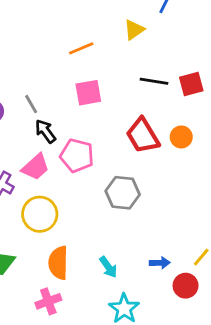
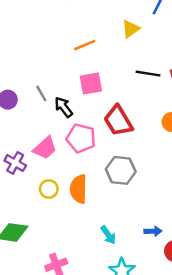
black arrow: (45, 131) -> (64, 107), moved
red trapezoid: (143, 136) -> (118, 121), moved
yellow circle: (40, 214) -> (49, 189), size x0.6
orange semicircle: (58, 263) -> (79, 189), moved

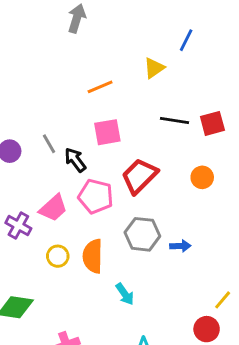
red trapezoid: (118, 121) -> (139, 176), turned 76
blue arrow: (153, 231) -> (180, 246), moved
cyan arrow: (108, 235) -> (125, 294), moved

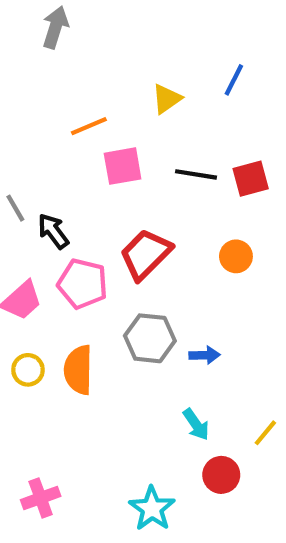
blue line: (186, 40) -> (234, 80), moved
pink square: (107, 132) -> (123, 166), moved
cyan arrow: (125, 294) -> (196, 424), moved
red circle: (207, 329) -> (221, 475), moved

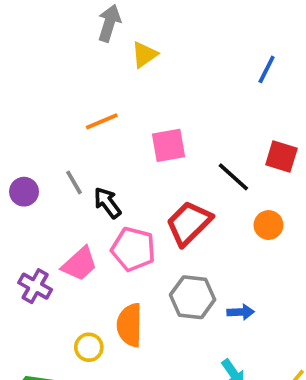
yellow triangle: (167, 99) -> (144, 55), moved
orange line: (89, 126) -> (102, 121), moved
black line: (196, 174) -> (233, 177), moved, turned 33
red square: (251, 179) -> (281, 156), turned 32
yellow circle: (28, 370) -> (89, 347), moved

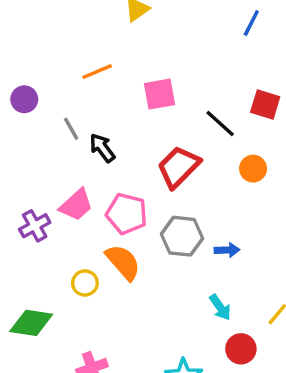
purple circle: (24, 192) -> (24, 99), moved
pink pentagon: (133, 249) -> (127, 214), moved
purple cross: (35, 286) -> (35, 226), turned 32
orange semicircle: (130, 325) -> (123, 262), turned 138

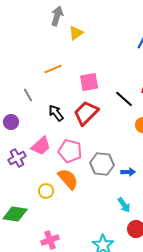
purple circle: (24, 99) -> (11, 122), moved
gray line: (71, 129) -> (28, 95), moved
red trapezoid: (179, 167) -> (86, 113), moved

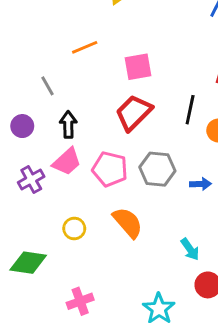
black line: (124, 99) -> (190, 110), moved, turned 60
black arrow: (56, 113) -> (68, 125), moved, turned 36
gray hexagon: (102, 164) -> (157, 169), moved
blue arrow: (128, 172) -> (200, 184), moved
orange semicircle: (68, 179) -> (128, 223), moved

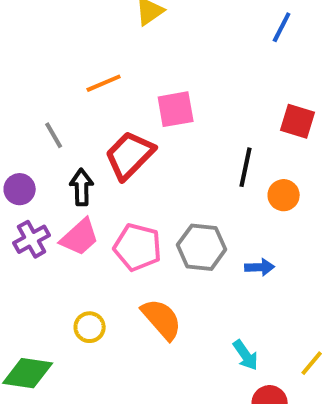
red trapezoid: (134, 113) -> (130, 155), moved
purple cross: (31, 179) -> (32, 239), moved

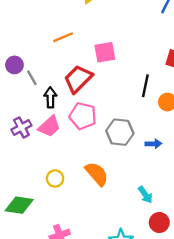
gray line: (54, 135) -> (32, 78), moved
purple circle: (20, 189) -> (14, 65), moved
pink pentagon: (138, 247) -> (83, 116), moved

